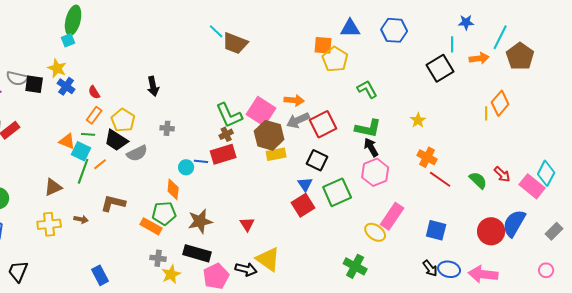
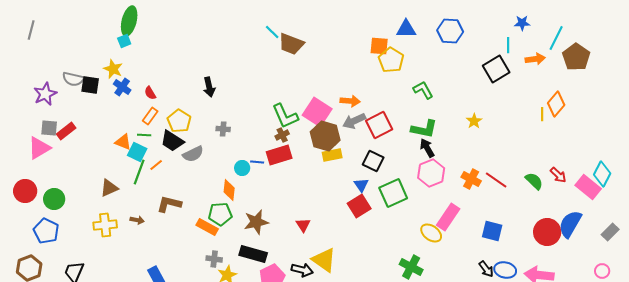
orange cross: (427, 157) -> (471, 179), moved

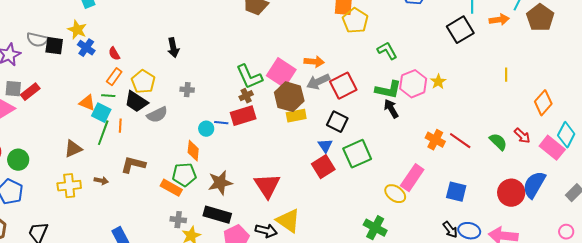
orange diamond: (556, 104) -> (543, 103), moved
orange line: (156, 165) -> (120, 126), turned -48
pink hexagon: (431, 173) -> (413, 84), moved
red triangle: (303, 225) -> (267, 186), size x1.8

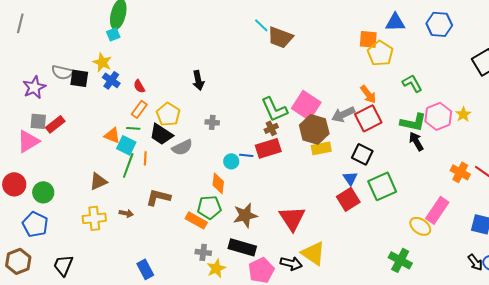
orange arrow: (314, 62) -> (368, 94), moved, turned 48

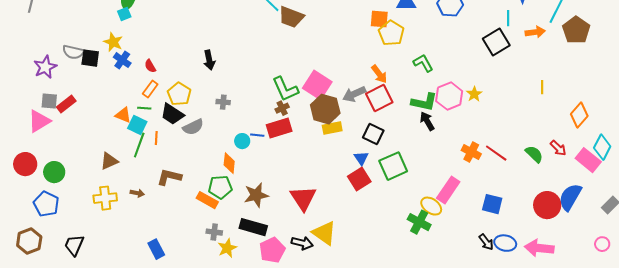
green cross: (400, 260) -> (419, 222), moved

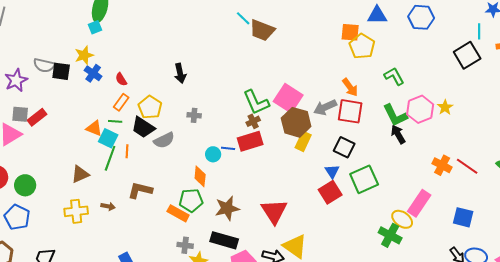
yellow star: (113, 42) -> (84, 55), turned 30
red square: (379, 98) -> (350, 111), turned 36
green L-shape: (424, 102) -> (395, 115), turned 52
yellow rectangle: (332, 128) -> (303, 141), turned -54

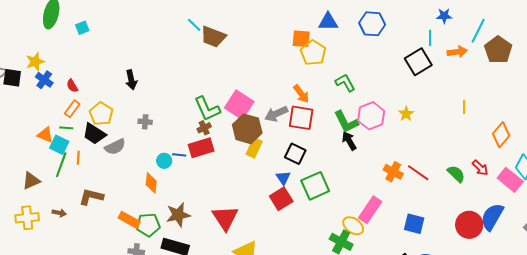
cyan square: (95, 27) -> (82, 28), moved
yellow star: (445, 107) -> (406, 114), moved
green pentagon: (191, 200) -> (148, 225), moved

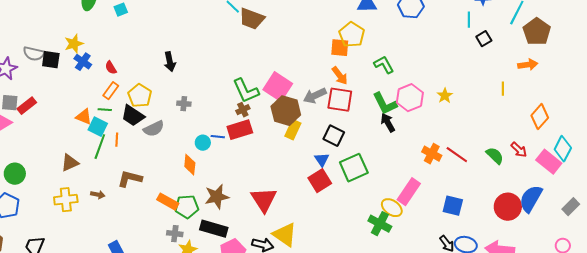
orange square: (301, 39) -> (340, 48), moved
orange arrow: (457, 52) -> (528, 65), moved
black square: (418, 62) -> (484, 39), moved, size x0.6

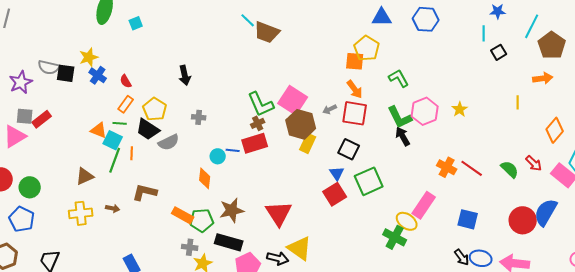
gray arrow: (315, 96) -> (330, 109), size x0.6

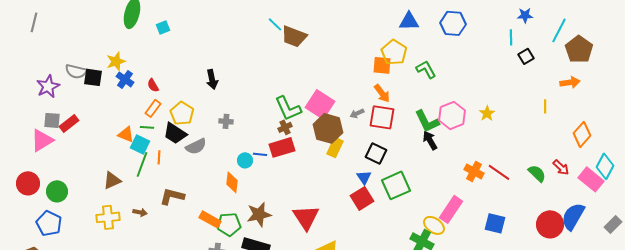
green L-shape: (399, 78) -> (426, 69), moved

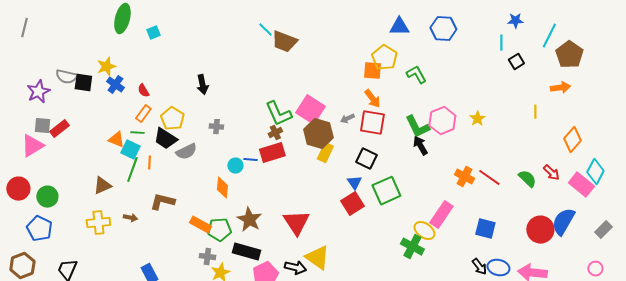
brown star: (259, 214) -> (249, 220), turned -30

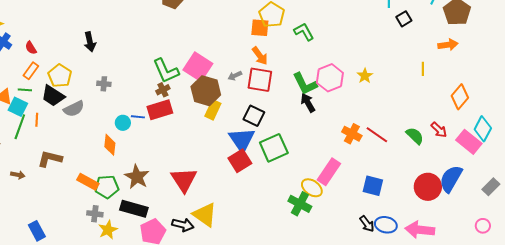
blue triangle: (354, 183) -> (242, 140), size x1.8

